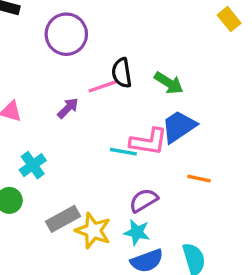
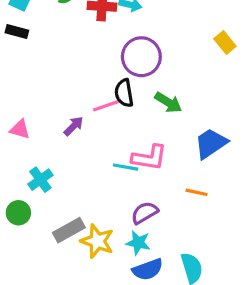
purple circle: (66, 34) -> (141, 57), moved
blue trapezoid: (179, 127) -> (211, 143), moved

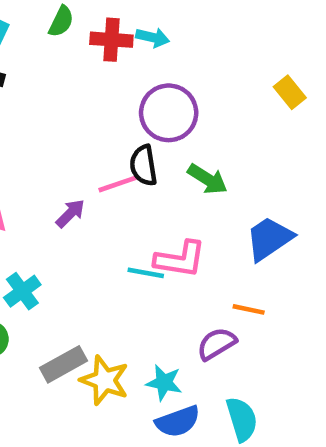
purple semicircle: (145, 213) -> (217, 344), moved

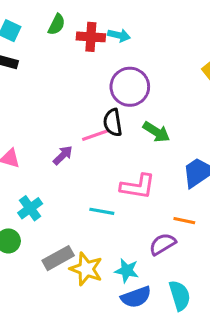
cyan line: (146, 273) -> (102, 211), moved

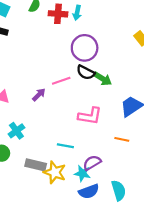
cyan arrow: (119, 35) -> (77, 13), turned 88
black semicircle: (113, 123) -> (86, 72), moved, turned -54
cyan line: (102, 211) -> (65, 146), moved
purple semicircle: (163, 244) -> (92, 163), moved
gray rectangle: (58, 258) -> (36, 165), turned 42

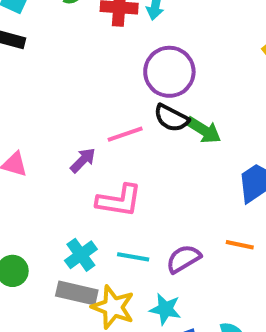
pink L-shape: (90, 116) -> (119, 200), moved
cyan cross: (16, 131) -> (81, 255), moved
purple semicircle: (92, 163) -> (183, 259), moved

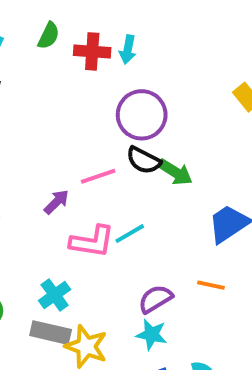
cyan line: (133, 257) -> (130, 234), moved, turned -40
cyan star: (165, 309) -> (152, 335), moved

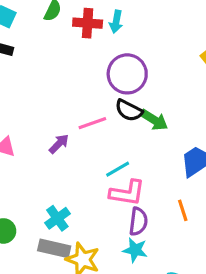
pink L-shape: (92, 242) -> (127, 193), moved
orange line: (211, 285) -> (183, 210), turned 60
purple semicircle: (155, 299) -> (138, 221), turned 128

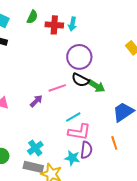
cyan star: (135, 250) -> (72, 158), moved

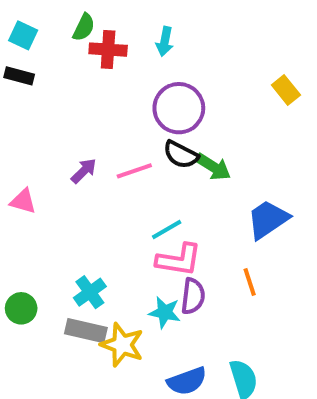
red cross: (54, 25) -> (108, 50), moved
purple arrow: (36, 101) -> (84, 171), moved

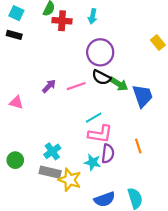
blue trapezoid: (268, 219) -> (143, 96), moved, turned 105

